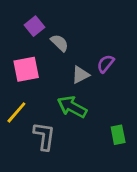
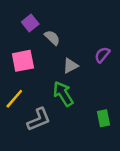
purple semicircle: (106, 64) -> (102, 55), moved
green arrow: (72, 107) -> (63, 94), turned 30
gray L-shape: (44, 136) -> (39, 119), turned 60

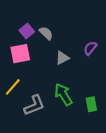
purple square: (30, 23) -> (27, 31), moved
green arrow: (63, 94) -> (63, 95), moved

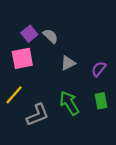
purple semicircle: (90, 48) -> (99, 69), moved
green rectangle: (91, 104) -> (101, 101), moved

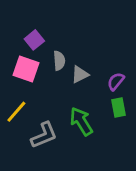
gray semicircle: (50, 36) -> (59, 61), moved, turned 42
pink square: (22, 58) -> (26, 69), turned 30
green rectangle: (101, 101) -> (119, 108), moved

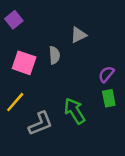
purple square: (34, 40) -> (14, 20), moved
gray triangle: (80, 74) -> (78, 35), moved

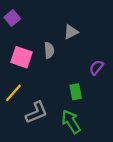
green rectangle: (109, 98) -> (76, 92), moved
green arrow: (75, 111) -> (71, 122), moved

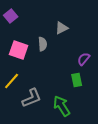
green rectangle: (76, 92) -> (77, 80), moved

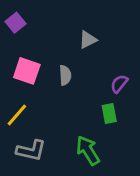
gray semicircle: (43, 44) -> (65, 75), moved
gray L-shape: (32, 98) -> (31, 150), moved, turned 35

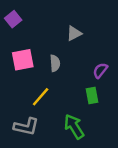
pink square: (27, 71) -> (23, 60), turned -30
yellow line: (17, 115) -> (41, 97), moved

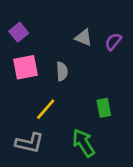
purple square: (13, 19) -> (19, 32), moved
gray triangle: (74, 33) -> (84, 38), turned 49
purple semicircle: (100, 70) -> (113, 42), moved

